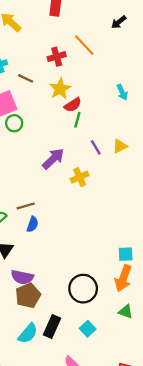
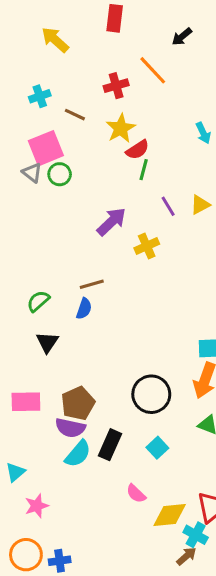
black arrow: (119, 22) -> (182, 37), moved
brown line: (26, 206) -> (92, 284), moved
purple semicircle: (22, 277) -> (70, 428), moved

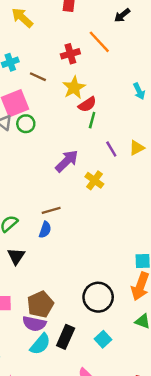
yellow cross: (147, 246) -> (94, 180), turned -30

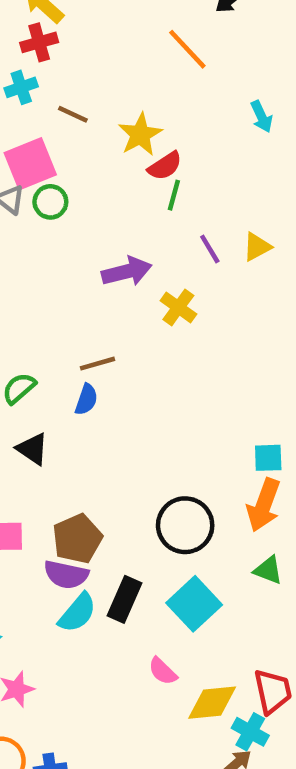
red cross: (70, 54) -> (39, 42), moved
cyan arrow: (139, 91) -> (261, 117), moved
purple arrow: (67, 161) -> (127, 271), turned 30
black triangle: (16, 256) -> (32, 449), turned -30
cyan square: (103, 339) -> (194, 604), size x1.6

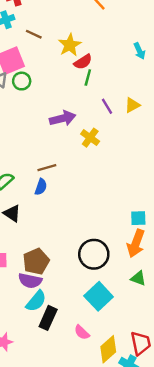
cyan arrow: (261, 117) -> (139, 51), moved
black rectangle: (124, 599) -> (48, 318), moved
yellow diamond: (212, 703) -> (108, 349), turned -36

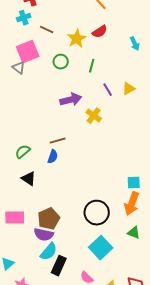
red semicircle: (83, 62) -> (100, 32), moved
green circle: (22, 81) -> (61, 62), moved

